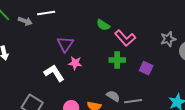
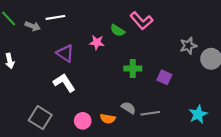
pink L-shape: (125, 38) -> (141, 21), moved
purple triangle: (65, 44) -> (65, 53), moved, turned -30
pink star: (75, 63) -> (97, 42), moved

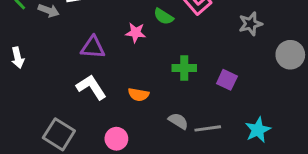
gray star: (188, 46) -> (251, 24), moved
purple triangle: (65, 53) -> (93, 47), turned -30
cyan star: (198, 114) -> (258, 130), moved
orange semicircle: (108, 119) -> (139, 95), moved

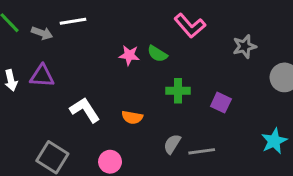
green semicircle: (164, 16) -> (157, 54), moved
purple triangle: (93, 47) -> (42, 76), moved
gray semicircle: (178, 121) -> (172, 144), turned -90
cyan star: (258, 130) -> (274, 141), moved

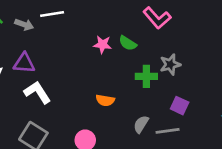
gray star: (245, 46) -> (170, 64), moved
purple square: (221, 103) -> (180, 106), moved
white L-shape: (85, 110) -> (37, 92), moved

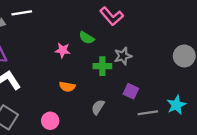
pink star: (102, 45) -> (63, 50), moved
gray line: (168, 131) -> (148, 113), moved

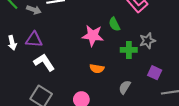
green semicircle: (87, 38) -> (114, 24), turned 32
pink star: (63, 50) -> (93, 36), size x1.5

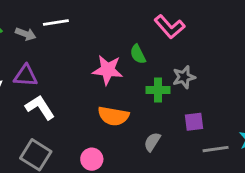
orange semicircle: (97, 69) -> (113, 116), size x1.5
purple square: (155, 73) -> (194, 122), turned -32

